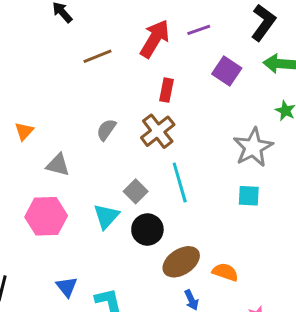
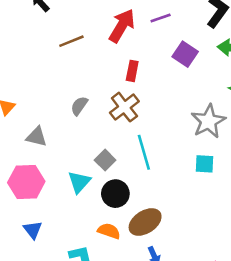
orange semicircle: (225, 272) -> (109, 231), moved
blue triangle: (67, 287) -> (33, 230), moved

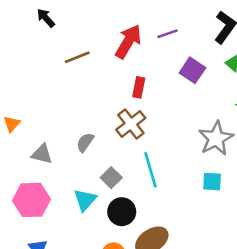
gray semicircle: (79, 106) -> (85, 142), moved

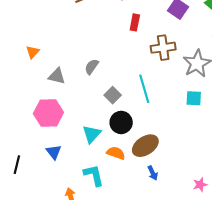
brown cross: (131, 124) -> (163, 48), moved, turned 30
cyan triangle: (85, 200) -> (92, 134), moved

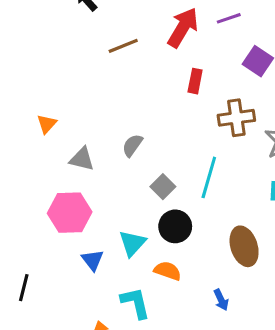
cyan line: (144, 89) -> (209, 177), turned 32
brown ellipse: (145, 146) -> (244, 246), moved, turned -75
blue triangle: (54, 152) -> (93, 260), moved

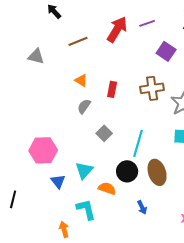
red rectangle: (195, 81) -> (112, 89), moved
orange triangle: (47, 124) -> (81, 80), moved, turned -40
gray triangle: (82, 159) -> (36, 56), moved
cyan line: (209, 177) -> (138, 143), moved
black circle: (175, 226) -> (127, 171), moved

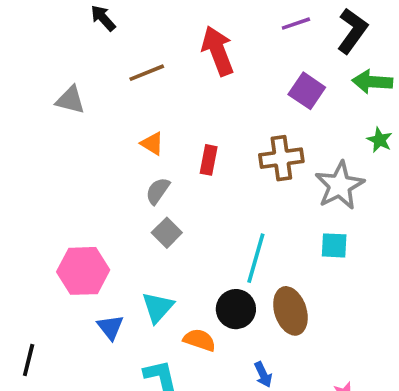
purple line: (147, 23) -> (296, 24), moved
red arrow: (117, 29) -> (218, 51), turned -52
gray square: (104, 133) -> (167, 233), moved

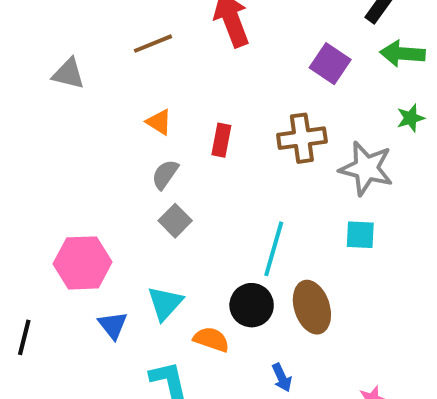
green star: (380, 140) -> (411, 118), turned 30
gray star: (340, 185) -> (366, 168), turned -30
black line: (29, 360) -> (24, 337), moved

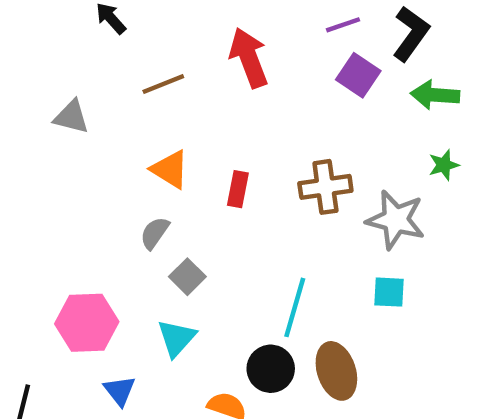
purple square: (330, 64) -> (358, 75), moved
orange triangle: (159, 122) -> (170, 169), size x1.4
gray semicircle: (165, 174) -> (155, 233), moved
cyan triangle: (165, 303) -> (177, 338), moved

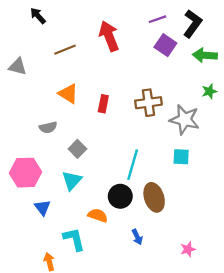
gray semicircle: (155, 233) -> (48, 127), moved, turned -138

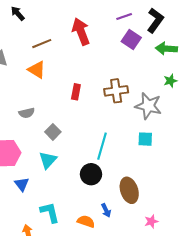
orange triangle: (68, 94) -> (37, 70), moved
brown ellipse: (154, 197) -> (129, 190), moved
orange semicircle: (98, 215) -> (86, 221), moved

